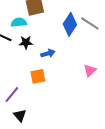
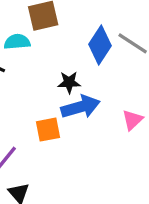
black star: (26, 42) -> (69, 82), moved
blue arrow: (48, 53) -> (81, 107), moved, size x1.6

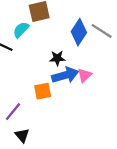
cyan semicircle: (17, 42) -> (21, 30), turned -42
pink triangle: (133, 120) -> (85, 75), moved

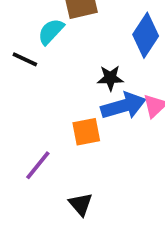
black triangle: (22, 135) -> (81, 204), moved

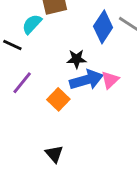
orange square: (86, 132) -> (58, 99), turned -35
purple line: (38, 165) -> (22, 83), moved

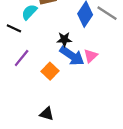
blue arrow: (86, 80) -> (72, 56), turned 50
black triangle: (54, 154) -> (47, 114), turned -32

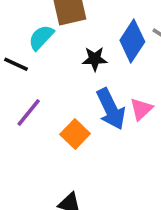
black star: (64, 39) -> (95, 59), moved
blue arrow: (72, 56) -> (111, 109), turned 30

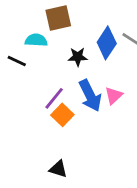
cyan semicircle: (41, 37) -> (36, 40), turned 50
purple line: (29, 113) -> (54, 98), moved

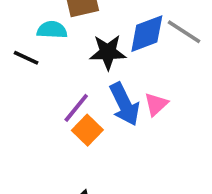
blue diamond: (107, 43) -> (147, 34), turned 36
black star: (78, 57) -> (108, 52), size x1.4

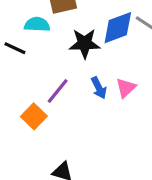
blue arrow: (124, 104) -> (99, 88), size x0.6
orange square: (87, 130) -> (34, 116), moved

